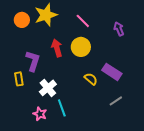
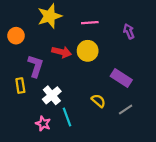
orange circle: (22, 20) -> (16, 36), moved
pink line: (83, 21) -> (90, 23), turned -49
red arrow: (57, 48) -> (62, 52), turned 120
yellow semicircle: (91, 79) -> (98, 101), moved

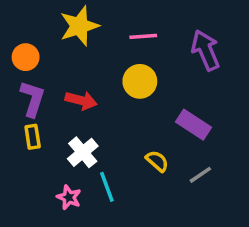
purple arrow: (129, 31) -> (206, 50), size x1.6
red arrow: (62, 52) -> (81, 100), moved
purple L-shape: (36, 66) -> (33, 99), moved

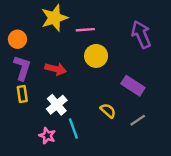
pink line: (143, 36) -> (85, 30), moved

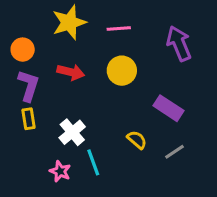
pink line: (85, 30) -> (119, 28), moved
red arrow: (56, 69) -> (71, 72), moved

